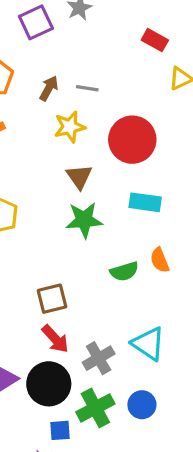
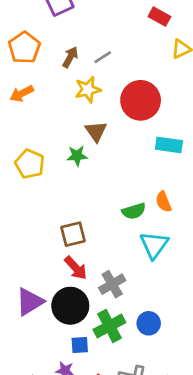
gray line: (87, 88) -> (103, 57), turned -42
cyan rectangle: (145, 202) -> (169, 145), moved
green star: (84, 220) -> (77, 156), moved, size x0.7
cyan triangle: (148, 344) -> (154, 245), moved, turned 32

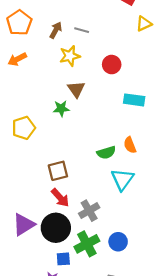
gray line: (103, 57) -> (82, 30), turned 48
red circle: (141, 100) -> (112, 65), size x0.6
yellow pentagon: (30, 164) -> (24, 128), moved, turned 30

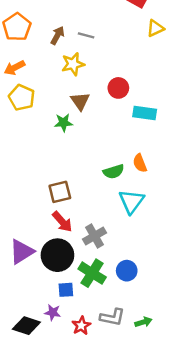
red circle: (112, 65) -> (118, 88), moved
yellow pentagon: (24, 128) -> (22, 98), moved, turned -30
green cross: (87, 244) -> (92, 273), turned -30

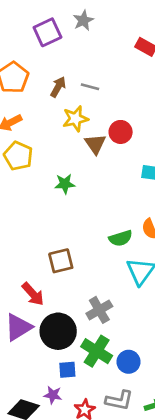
red circle: (118, 88) -> (121, 132), moved
brown triangle: (80, 101) -> (95, 144), moved
red arrow: (62, 222) -> (33, 294), moved
blue circle: (127, 271) -> (129, 362), moved

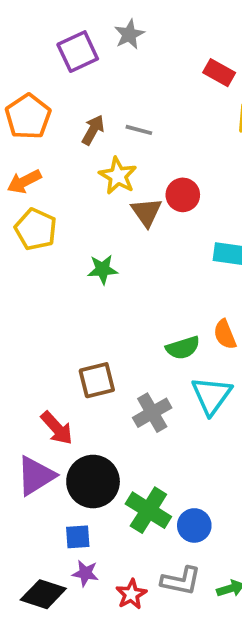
yellow star: (75, 119) -> (118, 176), turned -30
gray cross: (99, 310) -> (152, 413), moved
blue square: (67, 370) -> (78, 537), moved

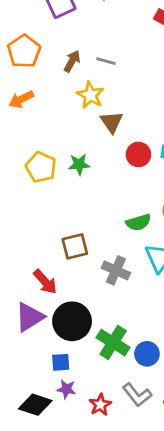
red circle: (183, 195) -> (138, 154), moved
yellow pentagon: (36, 229) -> (41, 167), moved
gray cross: (152, 413) -> (116, 270), turned -36
gray L-shape: (181, 581) -> (137, 395), turned 40

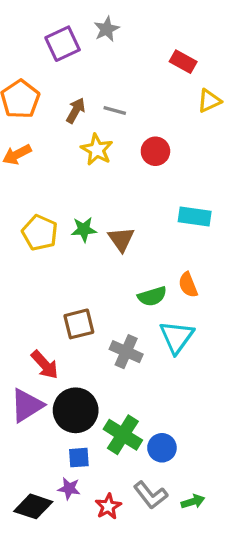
brown triangle: (112, 122) -> (121, 239), moved
red circle: (138, 154) -> (155, 151), moved
blue square: (61, 362) -> (79, 458), moved

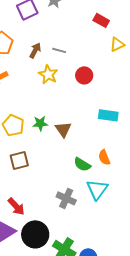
green semicircle: (152, 296) -> (82, 164), turned 48
brown square: (79, 324) -> (19, 160), moved

